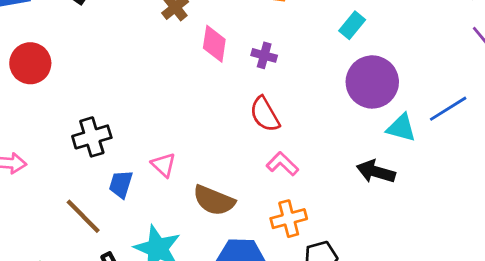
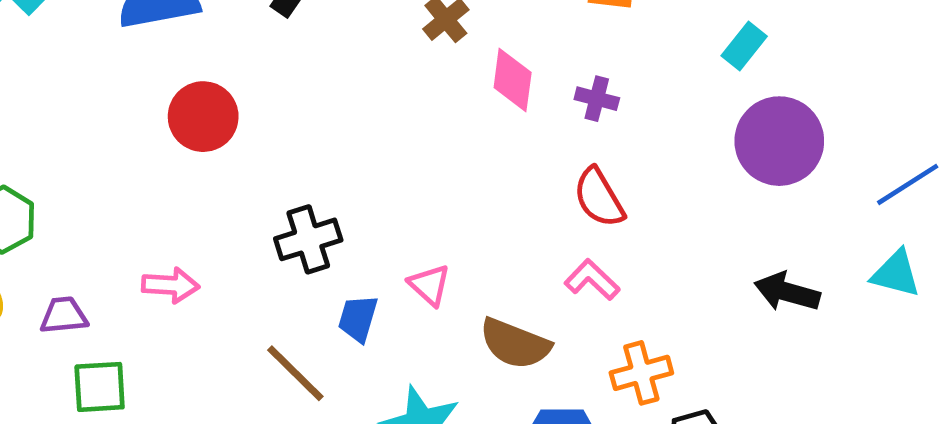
cyan triangle: (401, 128) -> (896, 274), moved
pink L-shape: (282, 164) -> (592, 280), moved

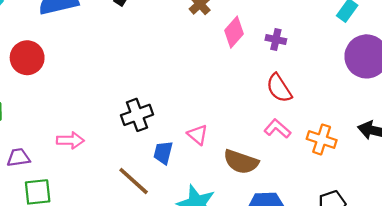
pink diamond: (513, 80) -> (234, 32), turned 36
red circle: (203, 117) -> (27, 58), moved
orange cross: (641, 373) -> (322, 139), moved, turned 36

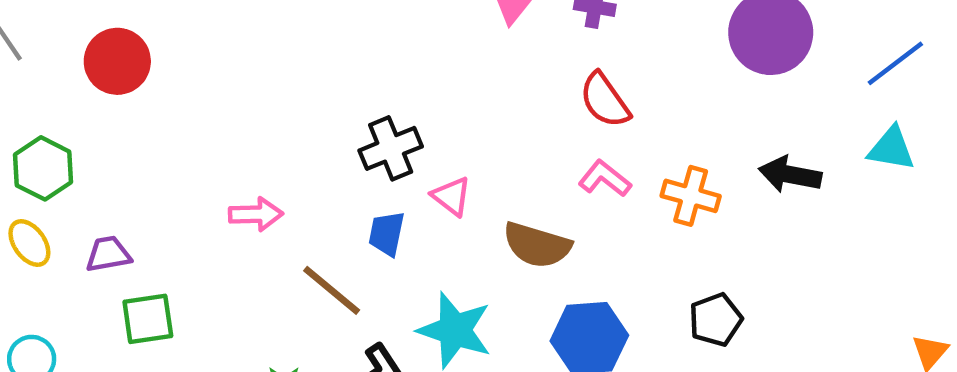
black cross: (137, 115) -> (391, 148), moved
pink arrow: (70, 140) -> (256, 214), moved

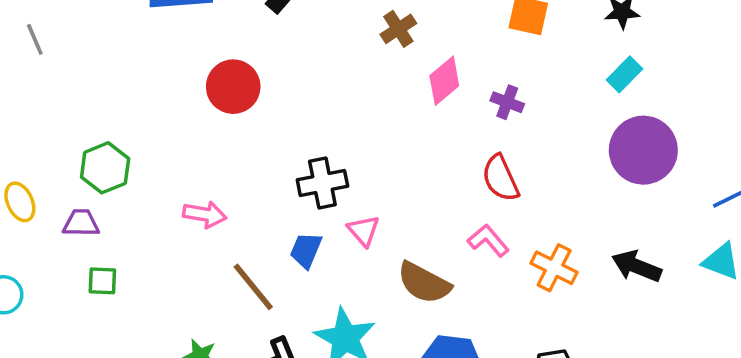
red circle: (117, 61) -> (233, 87), moved
green hexagon: (43, 168) -> (105, 168), moved
green square: (148, 319) -> (102, 281), size x0.7

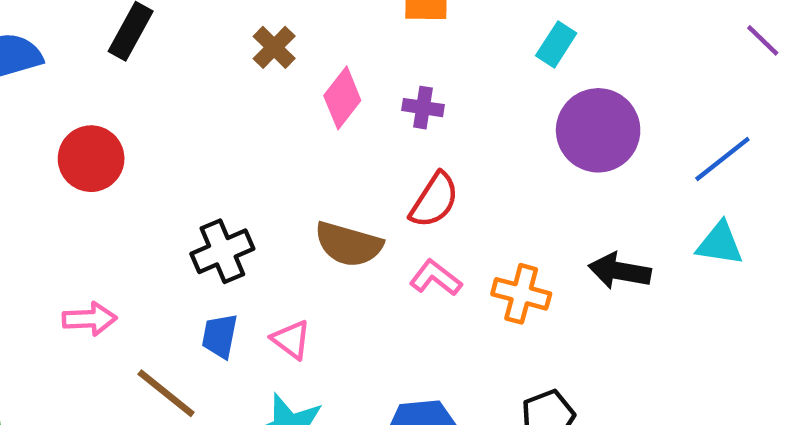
red semicircle: (500, 178) -> (434, 200), turned -111
pink triangle: (363, 231) -> (291, 340), moved
brown semicircle: (424, 283) -> (349, 244), moved

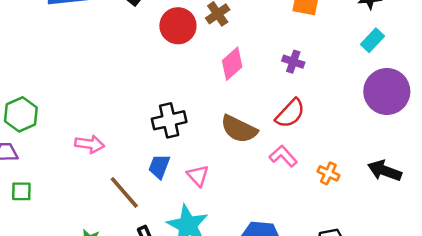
pink diamond: (342, 98) -> (232, 64), moved
red circle: (91, 159) -> (178, 26), moved
orange cross: (521, 294) -> (328, 173), size x0.7

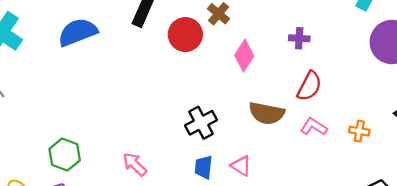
pink arrow: (90, 144) -> (135, 164), turned -128

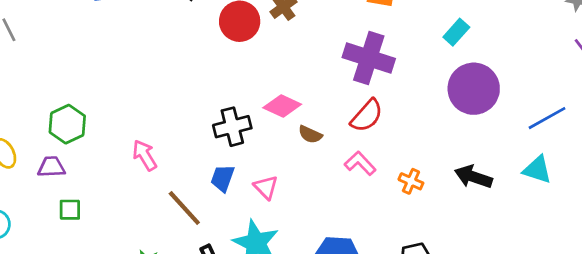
purple cross: (299, 38) -> (369, 58), size x2.0
pink diamond: (244, 56) -> (282, 106), moved, turned 68
brown semicircle: (267, 113) -> (310, 134), size x0.6

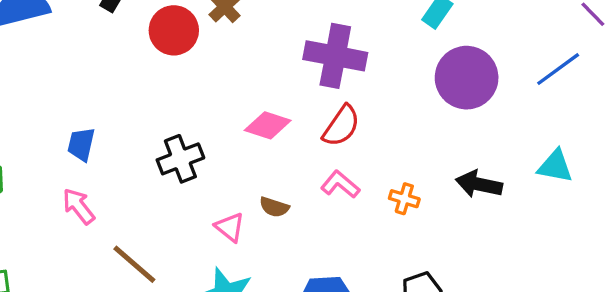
pink diamond: (282, 106) -> (268, 125), moved
blue line: (547, 118) -> (558, 69), moved
brown semicircle: (310, 134) -> (274, 207), moved
blue trapezoid: (223, 178) -> (81, 144), moved

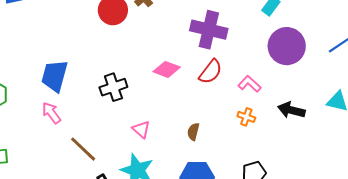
blue trapezoid: (81, 144) -> (55, 76), size x1.6
pink L-shape: (340, 184) -> (250, 84), moved
brown semicircle: (274, 207) -> (193, 132), moved, turned 84

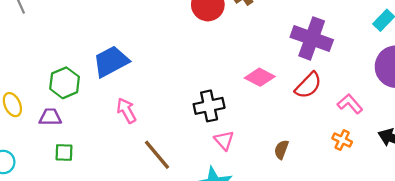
blue trapezoid: (55, 76) -> (111, 61), moved, turned 40
black cross: (113, 87) -> (209, 106), moved

